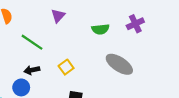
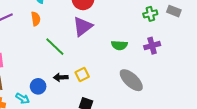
purple triangle: (58, 16) -> (83, 26), size x1.5
black arrow: (32, 70) -> (61, 77), moved

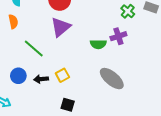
green cross: (150, 14) -> (128, 11), turned -32
purple cross: (152, 46) -> (118, 36), moved
blue circle: (38, 86) -> (18, 76), moved

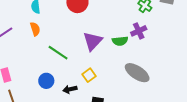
purple triangle: (61, 27) -> (93, 41), moved
black arrow: (41, 79) -> (70, 89), moved

